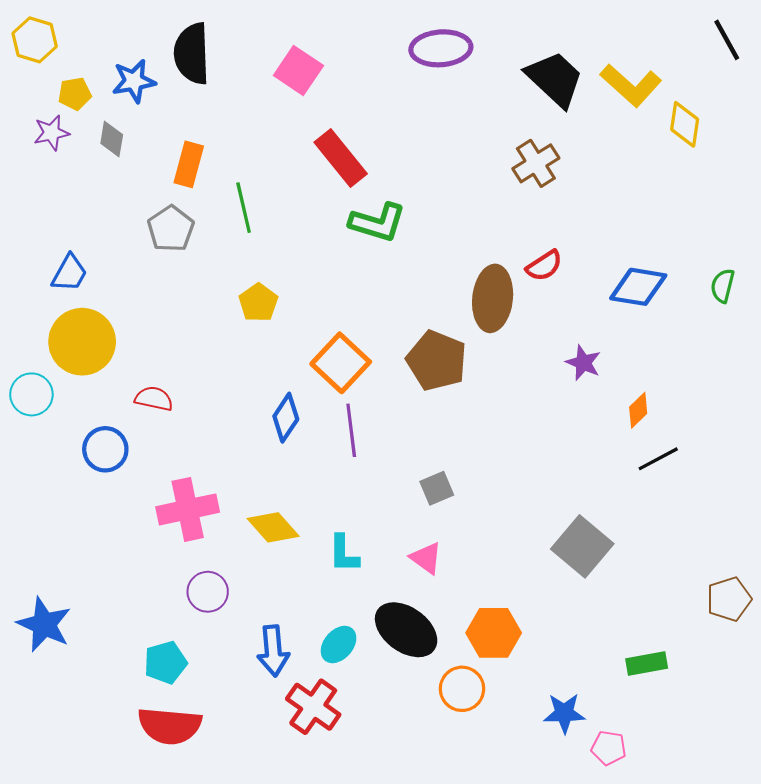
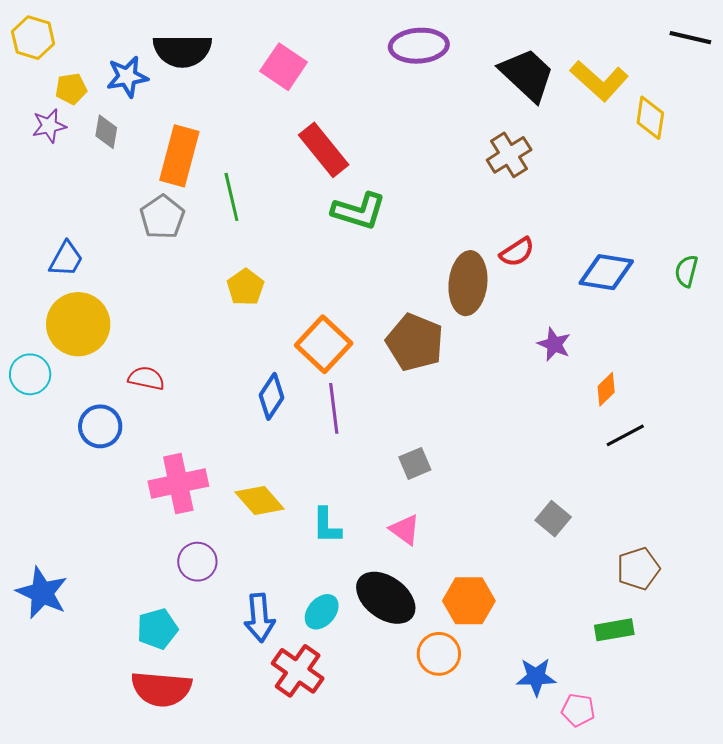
black line: (727, 40) -> (690, 38), turned -48
black semicircle: (192, 54) -> (182, 51), turned -88
orange rectangle: (189, 164) -> (179, 156), size x1.4
gray square: (582, 546) -> (553, 519), size x0.6
brown pentagon: (729, 599) -> (638, 569), moved

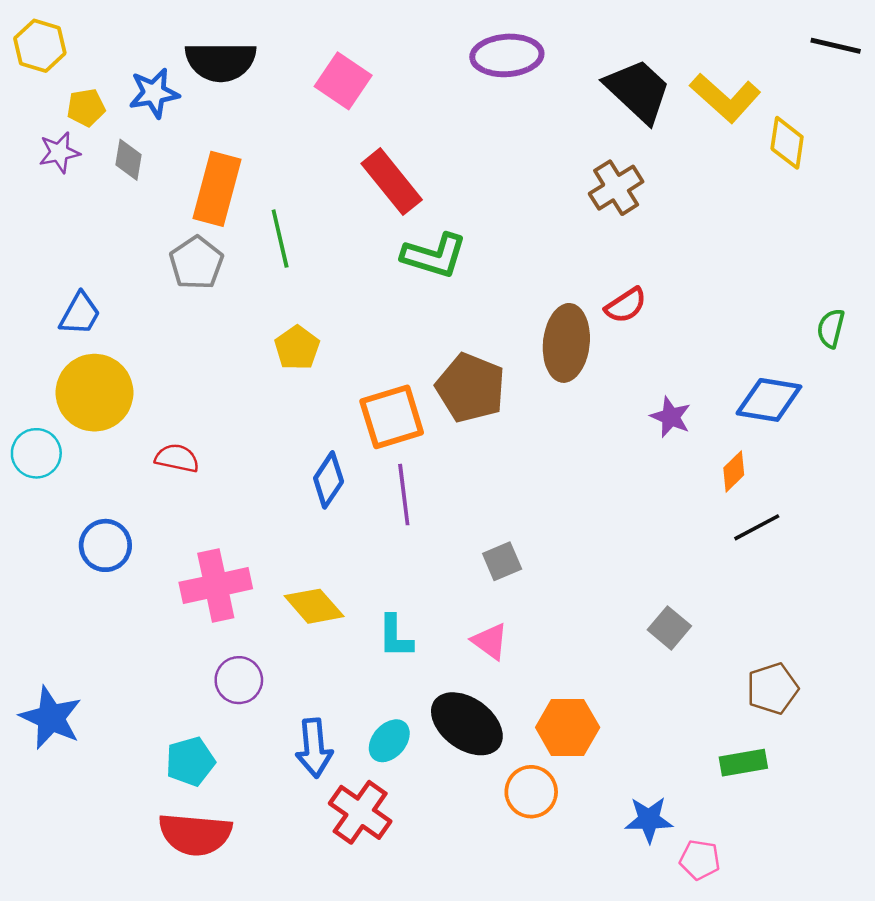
blue diamond: (606, 272) -> (769, 400), moved
brown pentagon: (415, 342) -> (471, 388), moved
orange square: (324, 344) -> (392, 417), turned 30
blue circle: (100, 426) -> (105, 545), moved

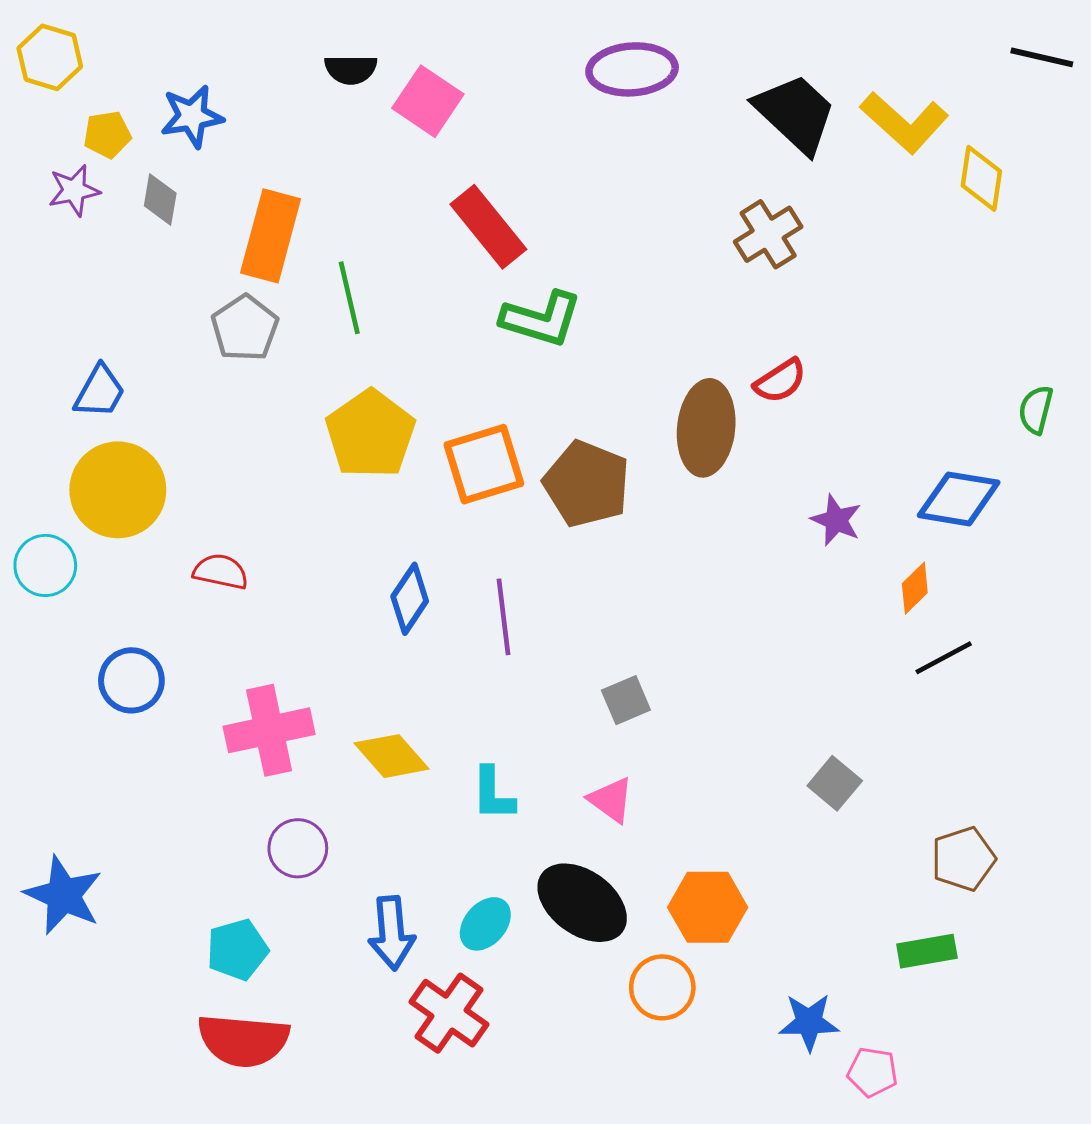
black semicircle: (221, 61) -> (351, 69), moved, size x0.6
yellow pentagon: (297, 348) -> (370, 434), size x1.6
orange square: (392, 417) -> (484, 464), moved

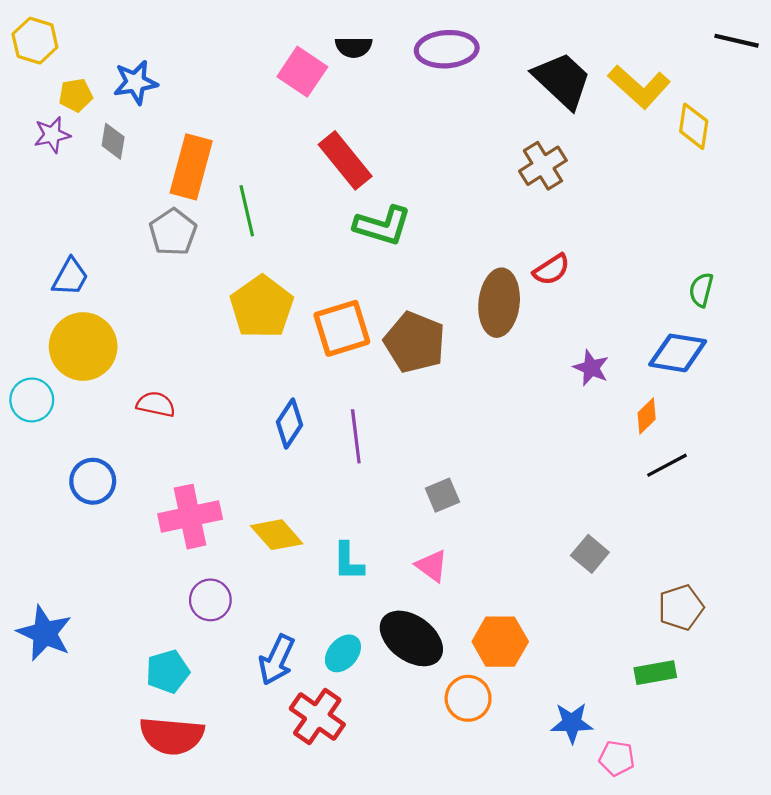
black semicircle: (351, 69) -> (354, 47), moved
green semicircle: (1036, 410) -> (701, 290), moved
blue arrow: (392, 933) -> (277, 660), turned 30

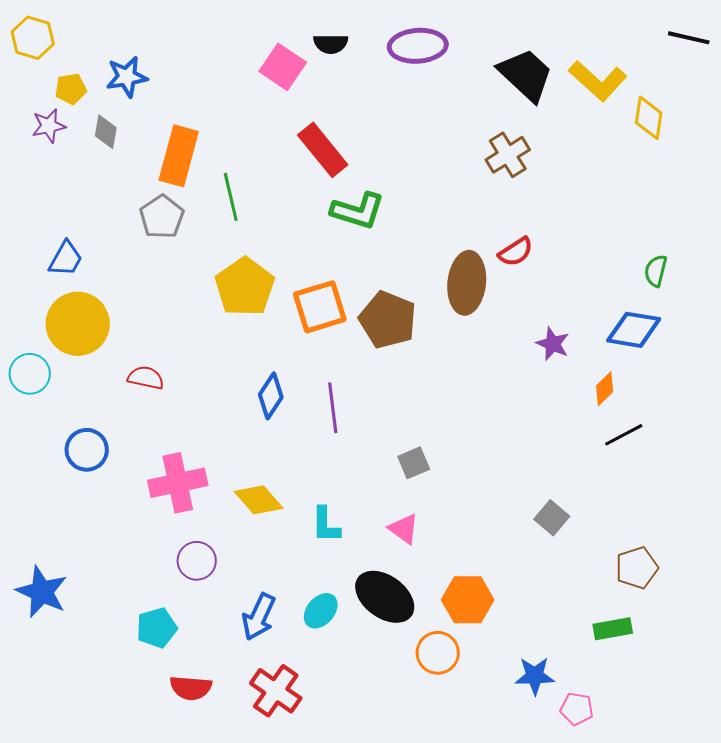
red cross: (317, 717) -> (276, 691), moved
red semicircle: (172, 736) -> (191, 688), moved, size x0.7

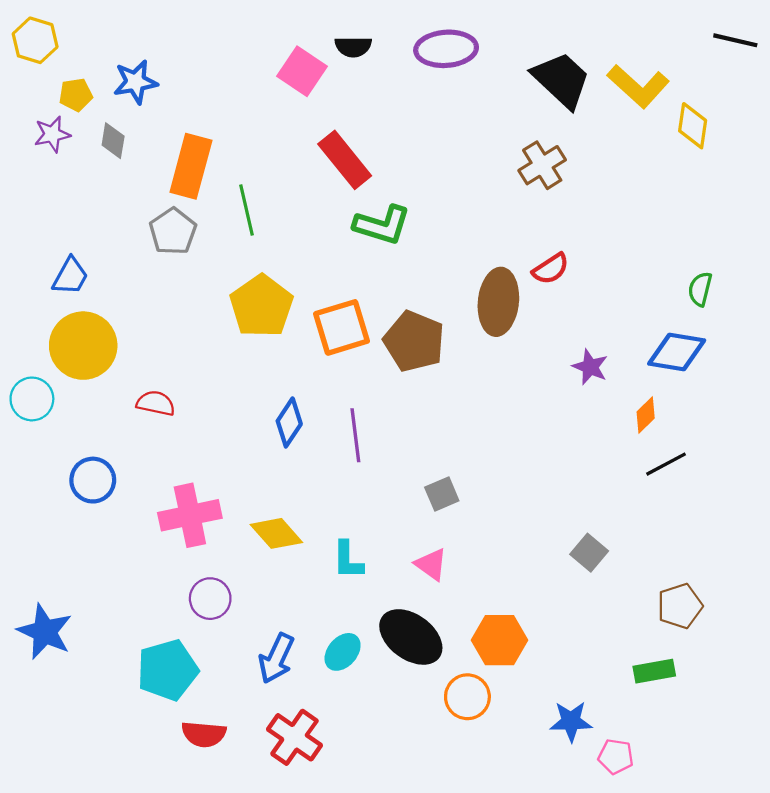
cyan pentagon: (157, 628) -> (167, 670), size x1.4

